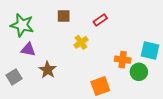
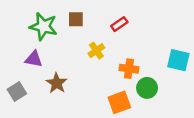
green star: (22, 25) -> (43, 26), moved
orange cross: (123, 60) -> (129, 69), moved
green circle: (139, 72) -> (147, 88), moved

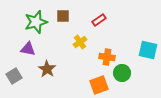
green star: (43, 26) -> (36, 22), turned -30

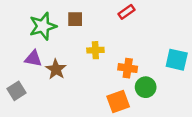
red rectangle: (99, 20) -> (126, 12), moved
yellow cross: (80, 42) -> (95, 50), turned 32
brown star: (47, 69) -> (56, 69), moved

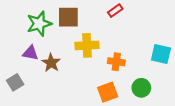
brown square: (75, 19) -> (68, 17), size x1.5
yellow cross: (95, 50) -> (87, 45), size x1.5
green circle: (146, 87) -> (141, 88), moved

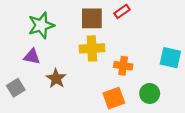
brown square: (68, 17) -> (92, 18), moved
brown star: (51, 63) -> (56, 78), moved

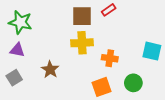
green star: (41, 25) -> (20, 22), moved, turned 30
purple triangle: (32, 56) -> (17, 50), moved

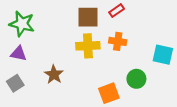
orange cross: (110, 58) -> (118, 41), moved
green circle: (133, 83) -> (136, 79), moved

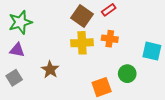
brown square: (88, 17) -> (82, 16), turned 35
green star: (22, 24) -> (20, 22), turned -30

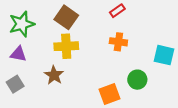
brown square: (82, 16) -> (66, 17), moved
yellow cross: (82, 43) -> (66, 46), moved

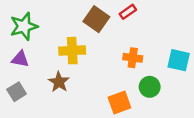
brown square: (66, 17) -> (96, 19), moved
orange cross: (118, 42) -> (133, 58), moved

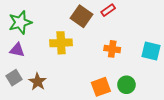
brown star: (59, 82) -> (38, 82), moved
green circle: (150, 87) -> (126, 85), moved

